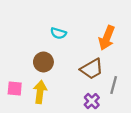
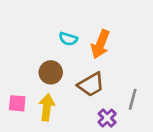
orange arrow: (107, 38) -> (100, 44), moved
brown trapezoid: (92, 69) -> (91, 84), moved

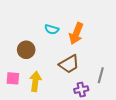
brown circle: (51, 72) -> (26, 50), moved
purple cross: (107, 118) -> (81, 90), turned 32

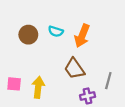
brown circle: (26, 50) -> (28, 35), moved
brown trapezoid: (69, 64) -> (74, 69), turned 85

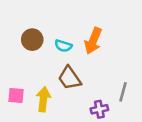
cyan semicircle: (56, 31) -> (63, 46), moved
brown trapezoid: (74, 69) -> (70, 78), moved

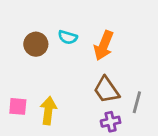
cyan semicircle: (63, 46) -> (68, 37), moved
brown trapezoid: (70, 78) -> (106, 90), moved

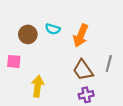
gray line: (137, 102) -> (109, 64), moved
pink square: (18, 106) -> (14, 61), moved

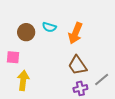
gray line: (109, 64) -> (102, 79), moved, turned 35
yellow arrow: (38, 86) -> (23, 80), moved

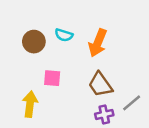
pink square: (13, 57) -> (52, 78), moved

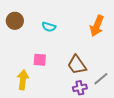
brown circle: (34, 42) -> (15, 21), moved
orange arrow: (98, 43) -> (97, 26), moved

